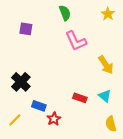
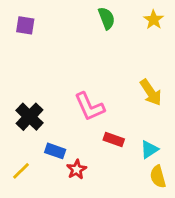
green semicircle: (65, 13) -> (107, 18), moved
purple square: (26, 29) -> (25, 25), moved
pink L-shape: (76, 41) -> (89, 107), moved
cyan triangle: (105, 96) -> (149, 149), moved, turned 48

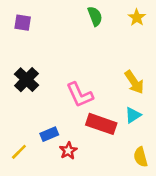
black cross: (30, 117) -> (26, 80), moved
red rectangle: (114, 139) -> (101, 124), size x1.6
cyan triangle: (149, 149) -> (133, 115), moved
blue rectangle: (55, 151) -> (49, 134), turned -42

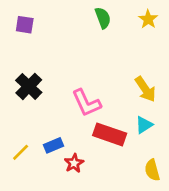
yellow line: (19, 152) -> (21, 152), moved

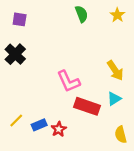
black cross: (29, 86) -> (15, 54), moved
blue rectangle: (53, 145) -> (39, 125), moved

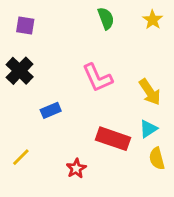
pink L-shape: (68, 81) -> (97, 78), moved
blue rectangle: (39, 125) -> (51, 110), moved
yellow semicircle: (121, 135) -> (157, 158), moved

